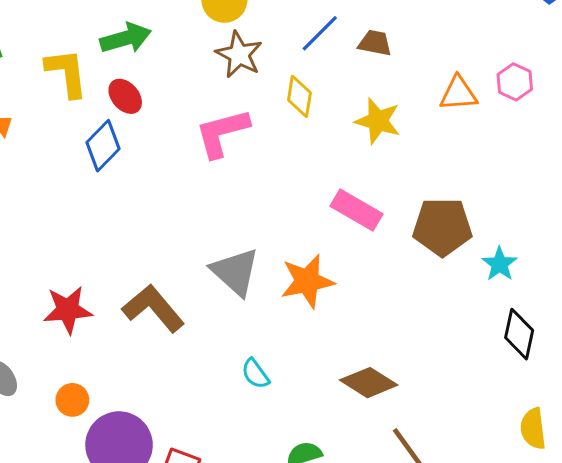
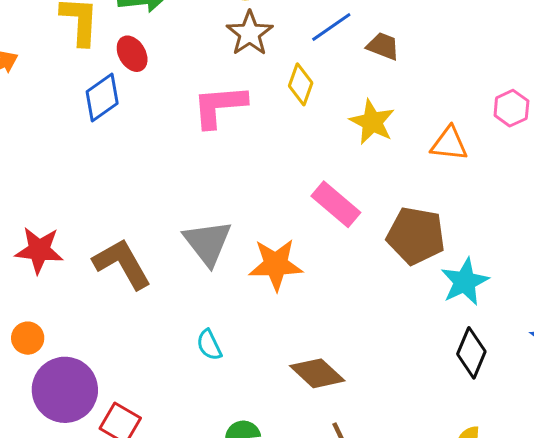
orange triangle: (458, 94) -> (449, 144), moved
cyan star: (500, 264) -> (465, 282), size x1.4

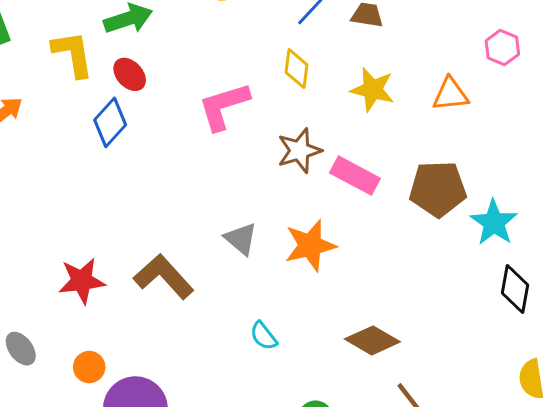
brown star: (250, 33) -> (299, 151), moved, turned 30
gray triangle: (208, 243) -> (241, 239), size x0.7

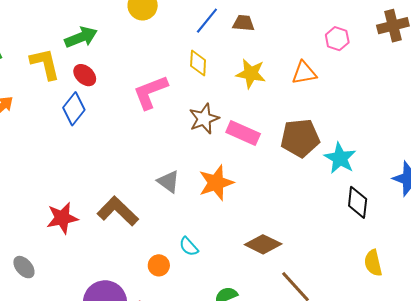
orange circle: (89, 367) -> (159, 265), moved

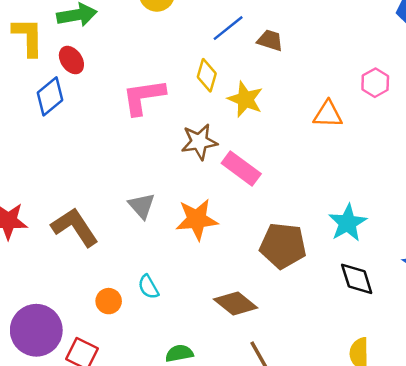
yellow star: (251, 74) -> (245, 99), moved
brown pentagon: (300, 138) -> (283, 246), moved
black diamond: (358, 202) -> (357, 279), turned -36

